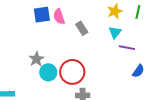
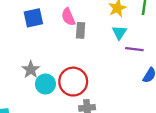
pink semicircle: (59, 17) -> (68, 17), moved
gray rectangle: (82, 28) -> (81, 30), turned 40

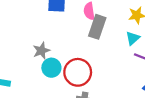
gray rectangle: (81, 30) -> (97, 27), size x1.5

